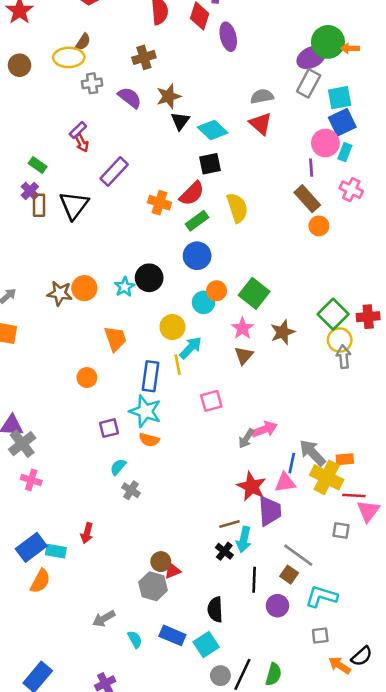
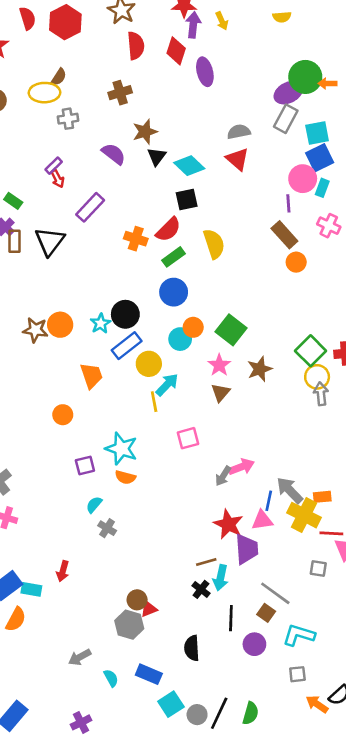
purple semicircle: (130, 98) -> (114, 154), moved
blue rectangle: (150, 376) -> (127, 346), moved, turned 44
cyan square: (206, 645) -> (171, 704), moved

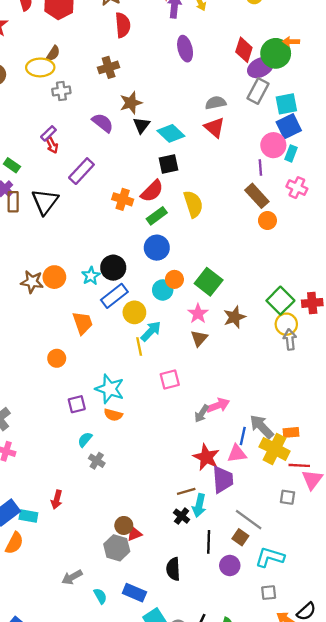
red diamond: (176, 51) -> (244, 50), moved
orange arrow: (327, 83) -> (291, 42), moved

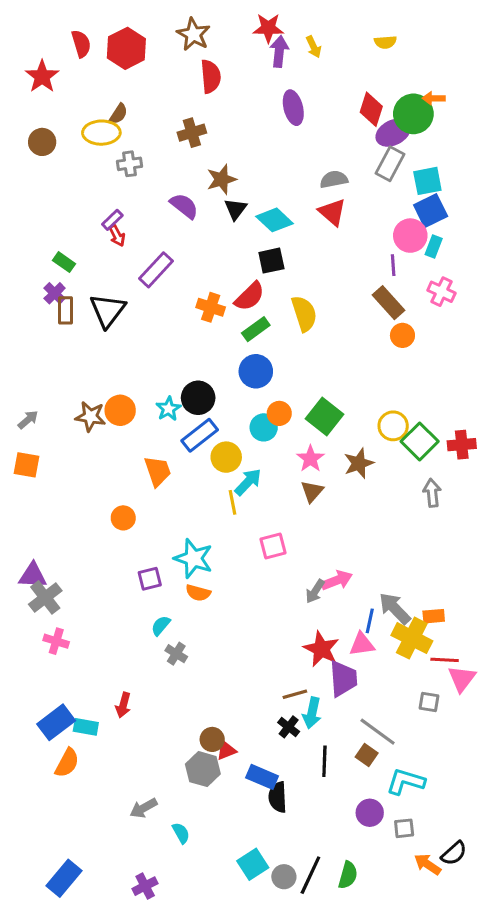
yellow circle: (286, 324) -> (393, 426), moved
purple circle: (230, 565) -> (370, 813), moved
blue rectangle: (134, 593) -> (262, 777), moved

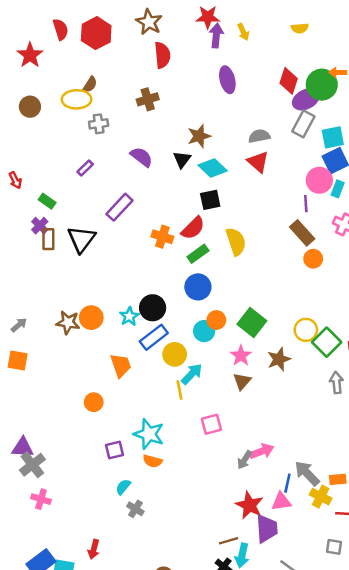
brown star: (222, 179) -> (199, 136), moved
red arrow: (117, 236) -> (15, 180), moved
yellow cross: (412, 638) -> (321, 497), size x0.7

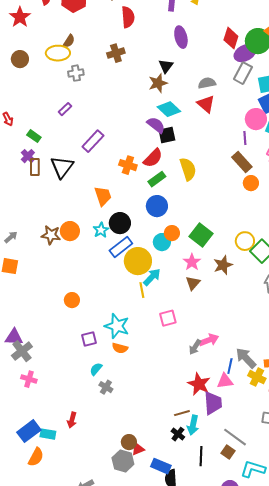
purple semicircle: (142, 157) -> (156, 125), moved
black triangle: (182, 159) -> (166, 66), moved
yellow circle: (175, 354) -> (138, 261), size x1.4
orange trapezoid: (121, 365) -> (103, 196), moved

